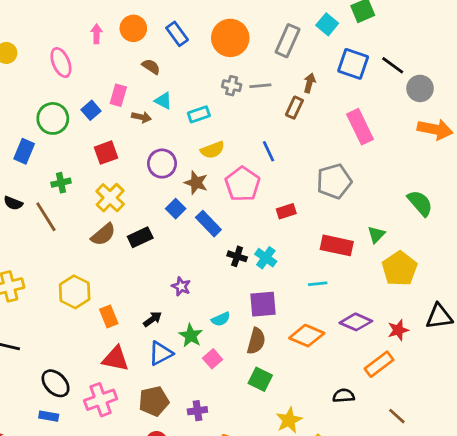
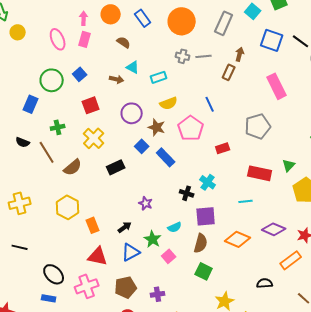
pink rectangle: (118, 95) -> (85, 39), moved
brown semicircle: (103, 235) -> (73, 167), moved
black cross: (237, 256) -> (187, 193), moved

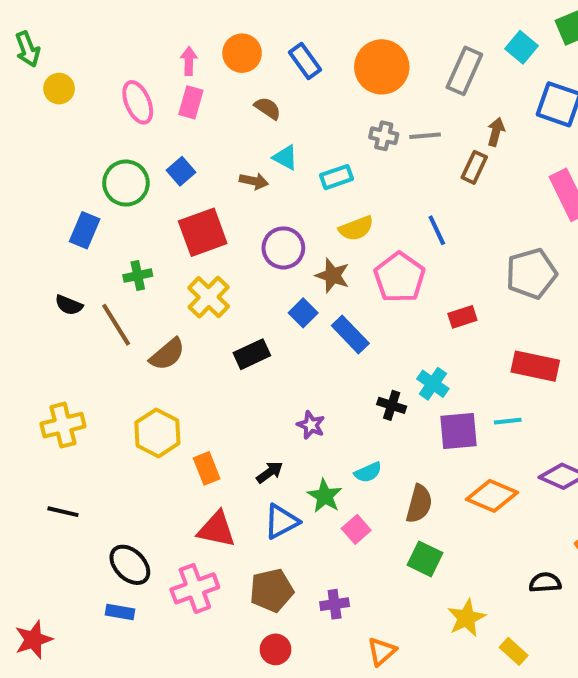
red square: (91, 105) -> (203, 232), size x1.4
purple square: (206, 216) -> (459, 431), moved

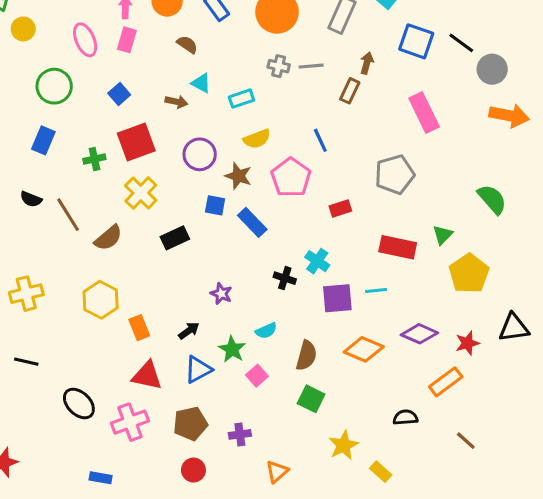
green circle: (126, 183) -> (54, 86), moved
green cross: (138, 276) -> (94, 159), moved
blue square: (303, 313) -> (215, 205), turned -35
blue rectangle: (120, 612) -> (101, 478), moved

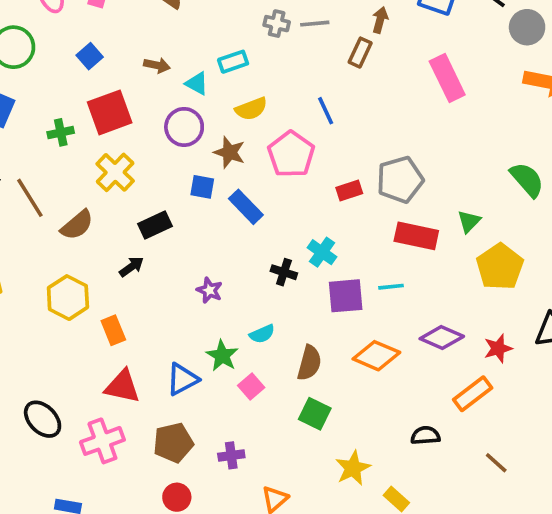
cyan triangle: (201, 83) -> (197, 83), moved
gray pentagon: (395, 174) -> (400, 180), moved
black arrow: (189, 331) -> (131, 267), moved

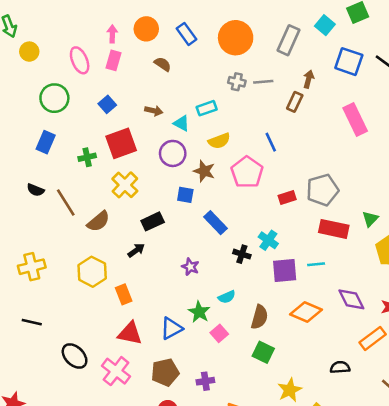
blue rectangle: (246, 207) -> (215, 223), moved
purple diamond: (442, 338) -> (351, 299), turned 40
pink cross: (102, 441) -> (116, 371), turned -32

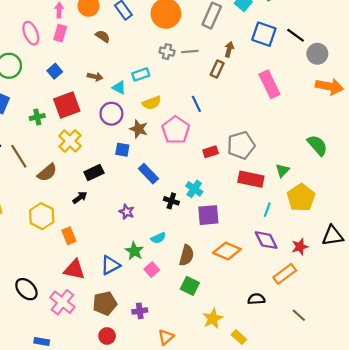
cyan line: (316, 264) -> (267, 210), moved, turned -64

